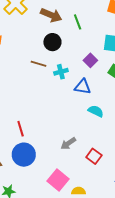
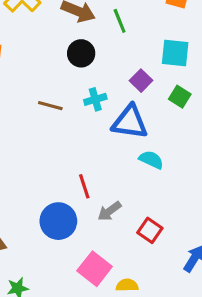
brown line: (38, 64) -> (50, 106), moved
blue triangle: (83, 87) -> (130, 122), size x1.4
red line: (21, 129) -> (84, 186), moved
blue circle: (24, 155) -> (58, 221), moved

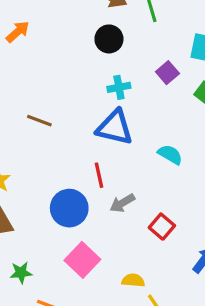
brown line: (50, 106) -> (39, 121), moved
blue triangle: (130, 122) -> (115, 127), moved
pink square: (95, 269) -> (82, 260), moved

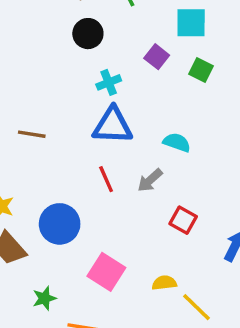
gray arrow: (122, 203) -> (150, 180), moved
blue circle: (69, 208) -> (60, 224), moved

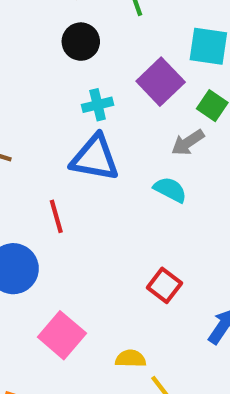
purple square: (157, 57) -> (161, 82), size x1.5
red line: (106, 179) -> (56, 216), moved
gray arrow: (150, 180) -> (188, 142), moved

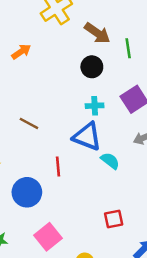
cyan semicircle: (170, 190) -> (110, 161), moved
red square: (164, 285) -> (114, 219), turned 30

